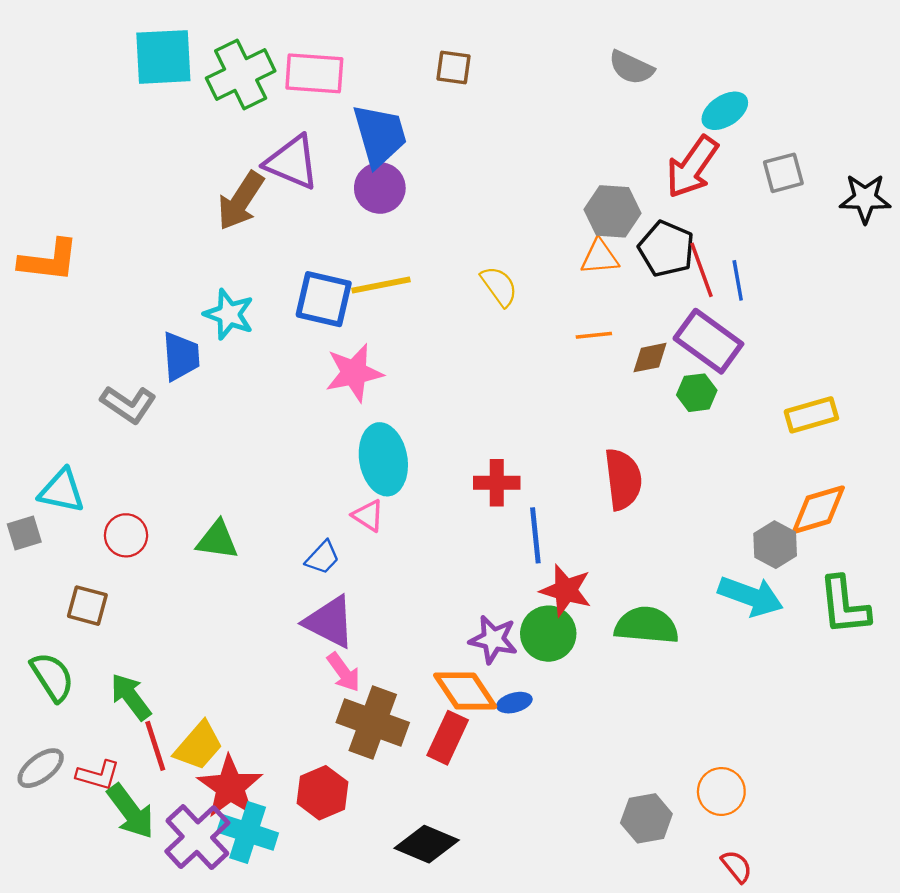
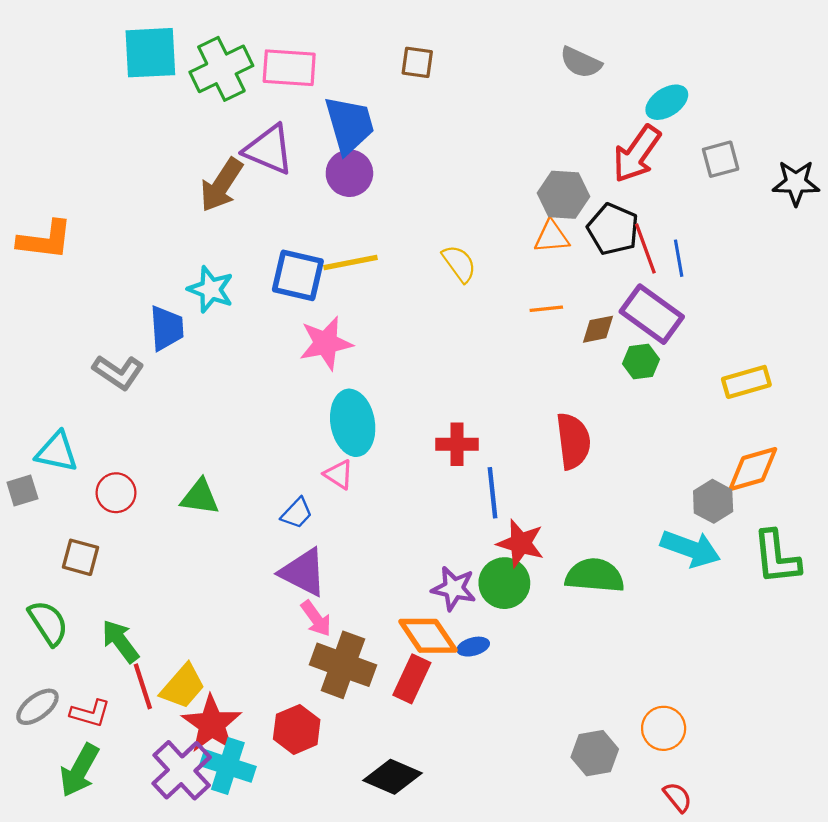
green arrow: (131, 811) -> (79, 770), moved, turned 66

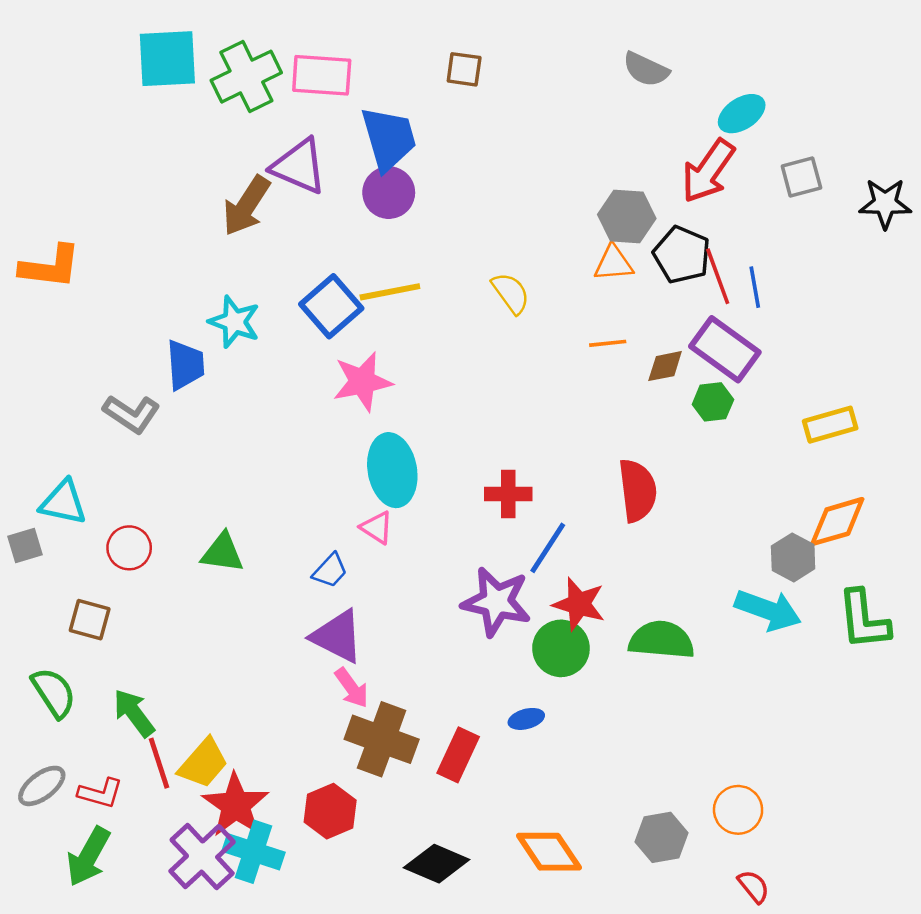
blue square: (298, 275) -> (331, 306), turned 36
blue line: (493, 493) -> (548, 548), turned 39
purple star: (454, 588) -> (496, 602), moved, size x1.4
orange diamond: (428, 636) -> (549, 852), moved

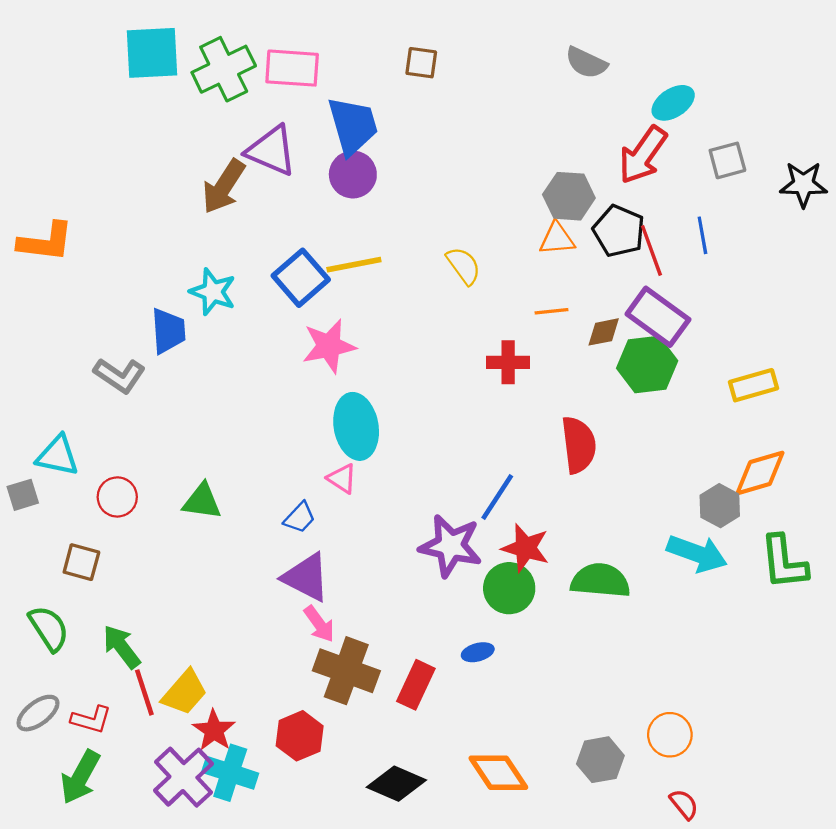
blue line: (755, 287) -> (702, 235), moved
green hexagon: (713, 402) -> (647, 365), size x1.6
red cross: (508, 494) -> (508, 362), moved
red star: (236, 805) -> (214, 730), size x0.7

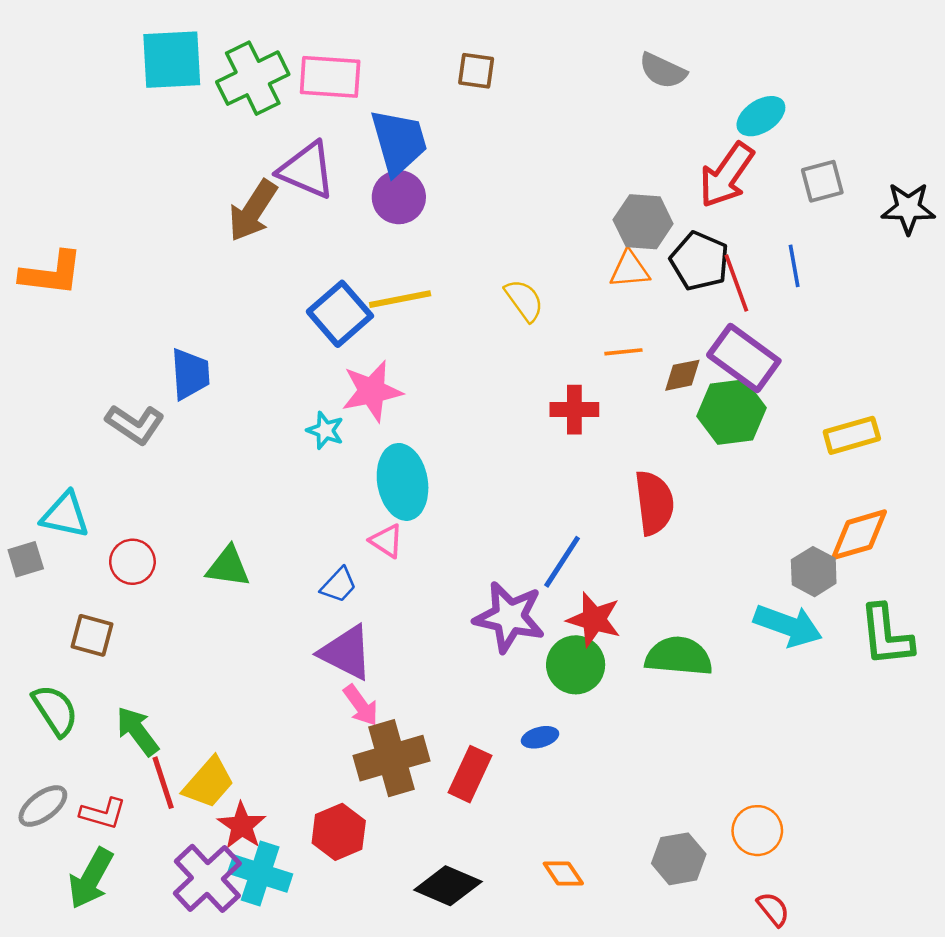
cyan star: (213, 292) -> (325, 430), moved, size x0.7
brown cross: (346, 671) -> (391, 758), turned -36
orange diamond: (498, 773) -> (563, 874), size x0.6

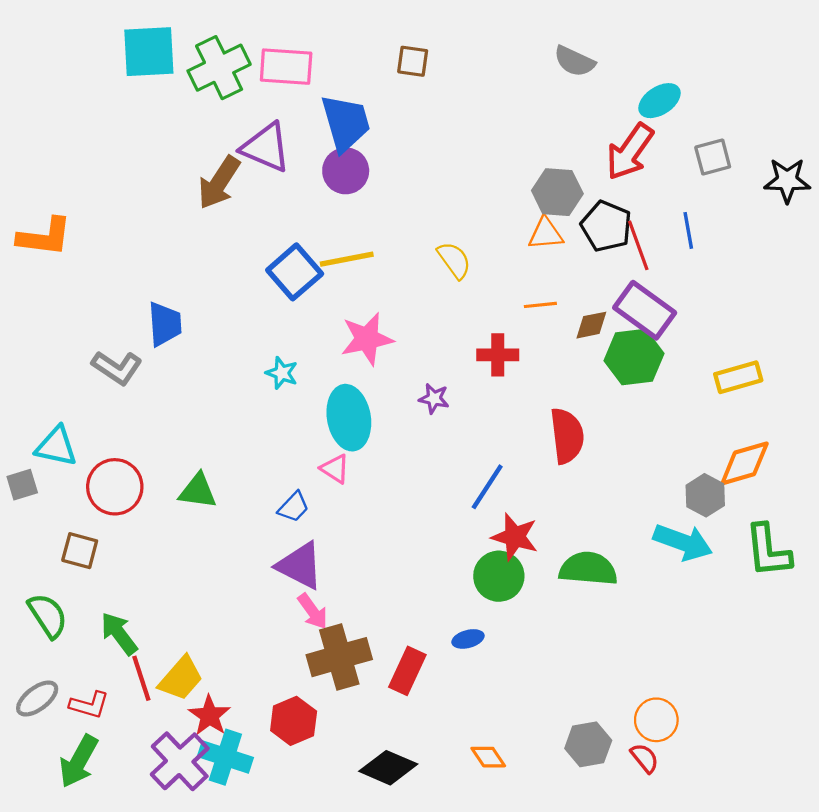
pink star: (372, 391) -> (367, 339), moved
red circle: (132, 562) -> (115, 487), size x1.4
purple star: (509, 617) -> (434, 399), moved, size x0.5
red semicircle: (773, 909) -> (645, 758), moved

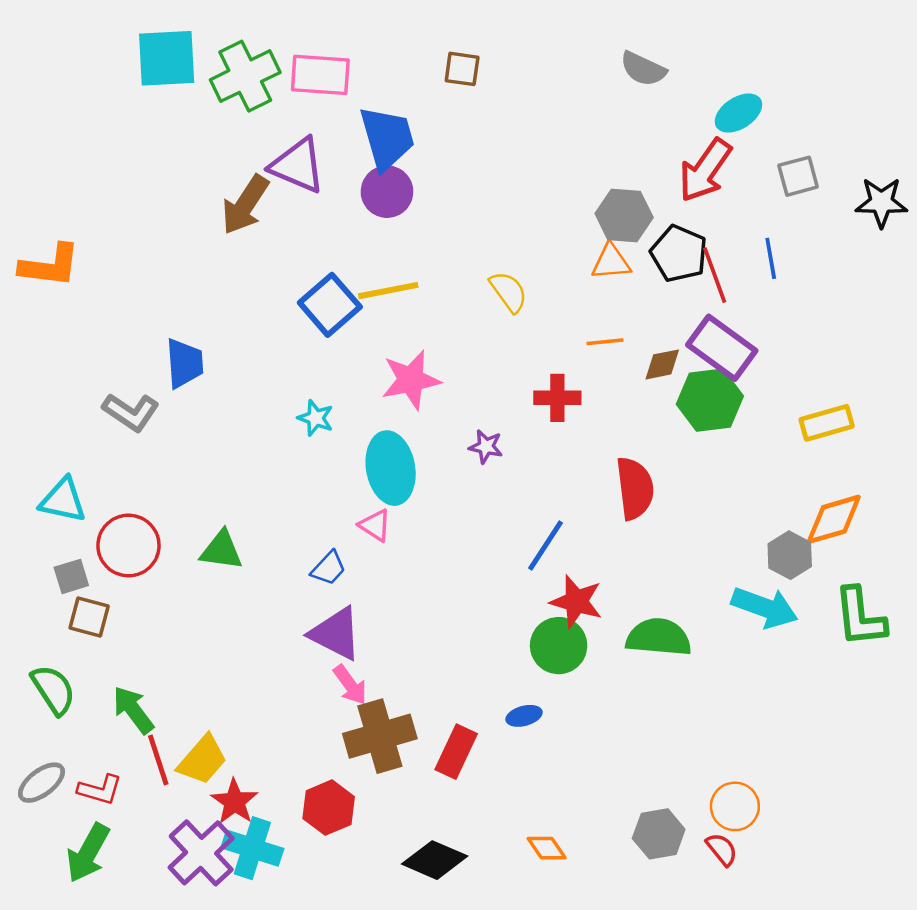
gray square: (22, 485) -> (71, 576), moved

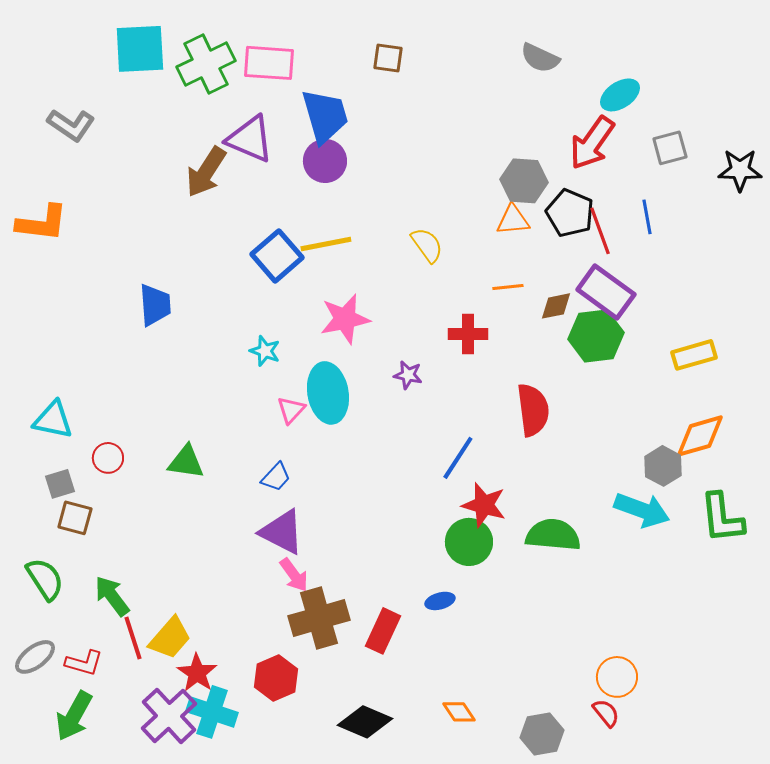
gray L-shape: (131, 412) -> (71, 125), moved
pink triangle: (375, 525) -> (291, 410), moved, turned 40
red circle: (128, 545) -> (108, 458), size x0.6
gray hexagon: (659, 834) -> (542, 734), moved

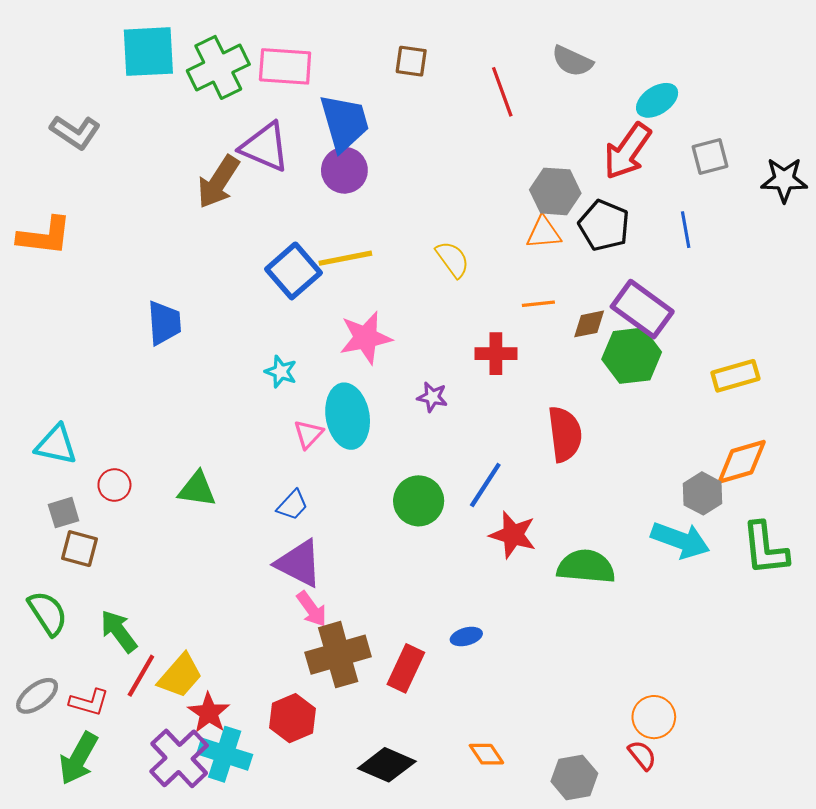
red line: (600, 231) -> (502, 92), moved
green circle: (469, 542) -> (419, 501), moved
red line: (133, 638) -> (141, 676), turned 48

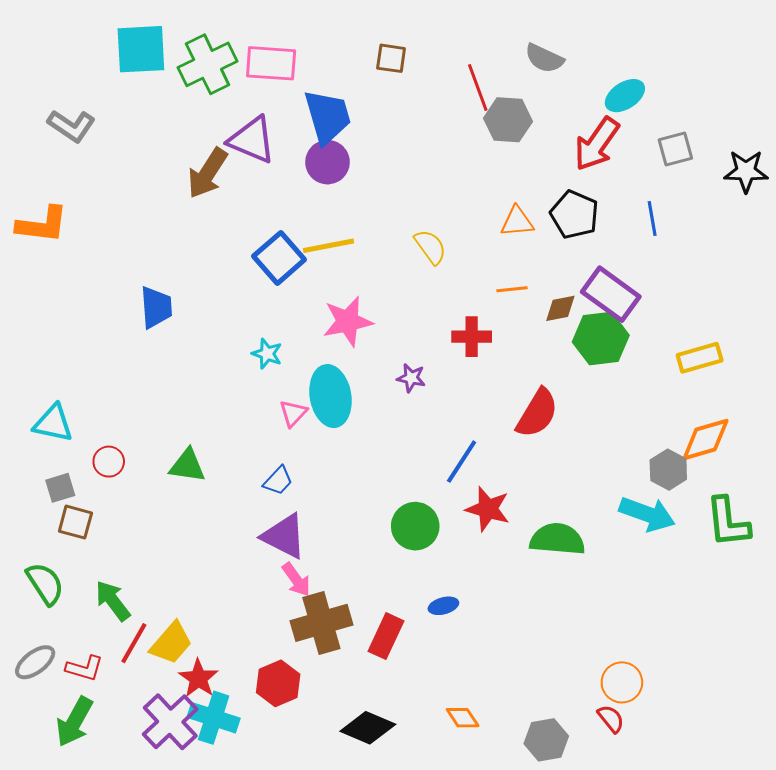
gray hexagon: (555, 191) -> (508, 120), moved
red semicircle: (565, 434) -> (537, 413), turned 38
green circle: (419, 501) -> (415, 526), moved

